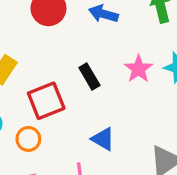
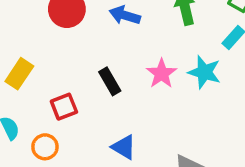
red square: (46, 101) -> (64, 107), size x0.7

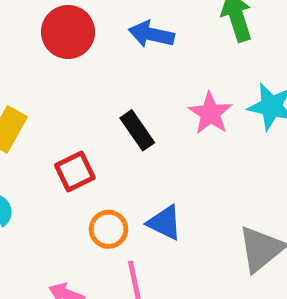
orange circle: (45, 147) -> (109, 229), moved

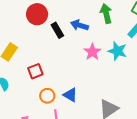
blue arrow: (151, 34) -> (80, 25), moved
black rectangle: (137, 130) -> (57, 30), moved

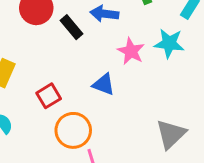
blue triangle: (70, 95) -> (104, 84), moved
orange circle: (47, 96) -> (73, 130), size x1.5

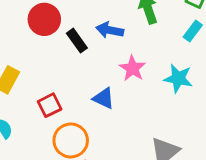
cyan star: (169, 43) -> (178, 78), moved

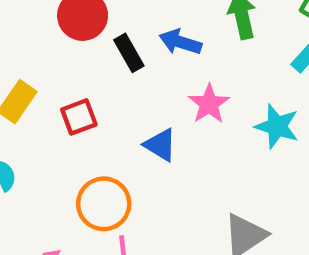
red square: (50, 105) -> (79, 117), moved

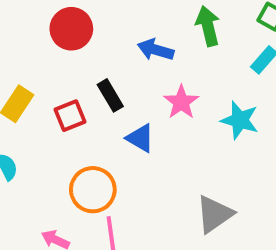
black rectangle: (129, 53) -> (110, 95), moved

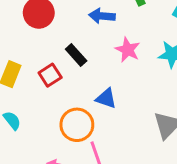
blue triangle: (140, 138) -> (106, 98), moved

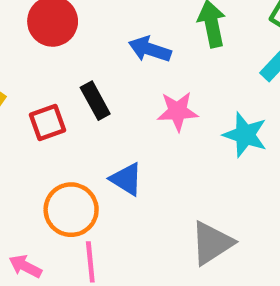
pink star: (128, 50) -> (178, 111), turned 30

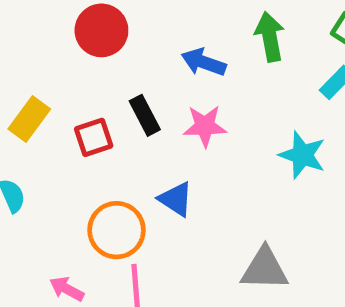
pink star: (178, 111) -> (205, 126), moved
gray triangle: (212, 243) -> (265, 269), turned 33

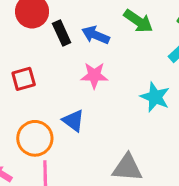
green arrow: (270, 37) -> (138, 21), turned 132
black rectangle: (145, 115) -> (62, 33), moved

